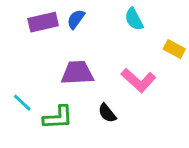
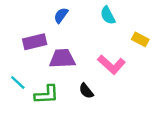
purple rectangle: (43, 22) -> (35, 42), moved

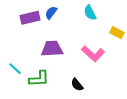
purple rectangle: (35, 42) -> (30, 18), moved
black semicircle: (86, 91) -> (77, 85), moved

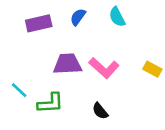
blue semicircle: (51, 13) -> (78, 17), moved
yellow rectangle: (117, 33) -> (152, 69), moved
pink L-shape: (93, 54) -> (104, 68), moved

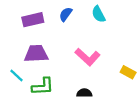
purple trapezoid: (67, 64) -> (36, 54), moved
yellow rectangle: (152, 69) -> (128, 72), moved
black semicircle: (100, 111) -> (84, 93), turned 128

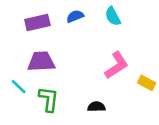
blue semicircle: (66, 14) -> (75, 16), turned 32
pink L-shape: (88, 57) -> (117, 65), moved, turned -75
green L-shape: (43, 86) -> (49, 99), turned -80

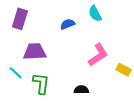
blue semicircle: (75, 16) -> (68, 24), moved
purple rectangle: (37, 23) -> (20, 19), moved, turned -60

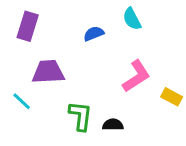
green L-shape: (41, 83) -> (80, 116), moved

